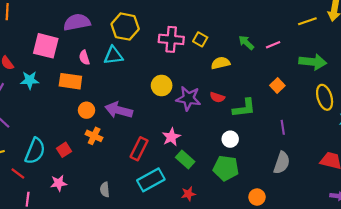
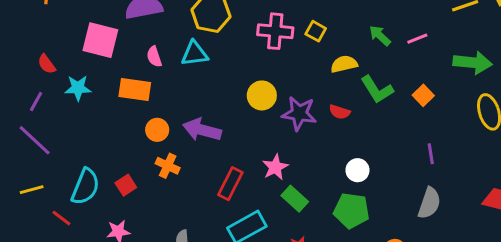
green L-shape: (244, 108) -> (377, 89), moved, turned 65

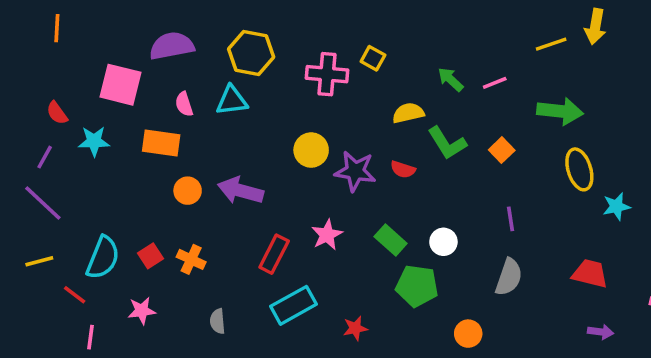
yellow square: (316, 31) -> (373, 58), moved
orange cross: (168, 166) -> (191, 259), moved
white circle: (357, 170) -> (443, 242), moved
green rectangle: (295, 199) -> (391, 240), moved

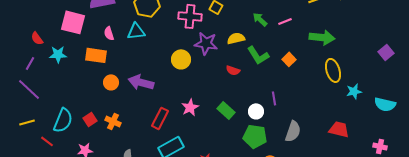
purple star: (355, 171) -> (206, 43), moved
purple line: (511, 219) -> (274, 98), moved
green pentagon: (417, 286) -> (255, 136), moved

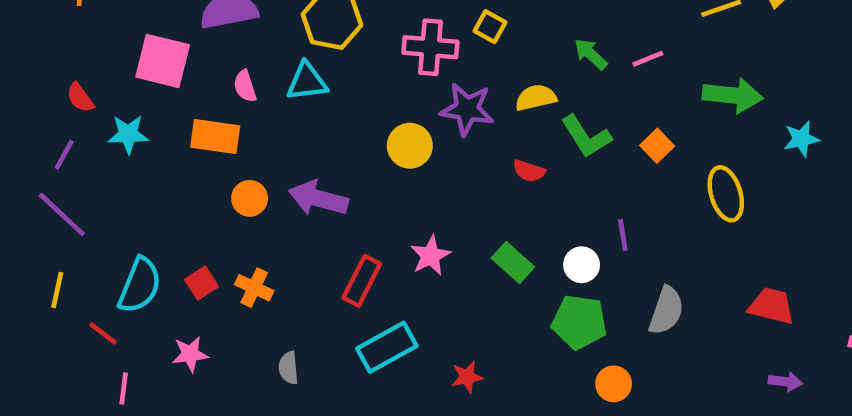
yellow ellipse: (333, 70) -> (726, 194), moved
cyan star: (354, 91) -> (801, 139), moved
yellow line: (27, 122) -> (57, 290), turned -63

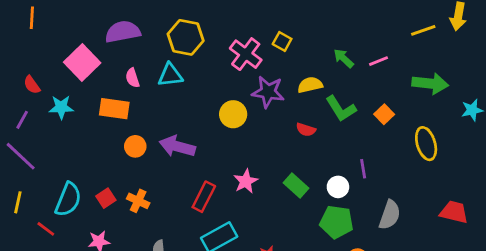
pink cross: (430, 47) -> (246, 54), turned 32
pink square: (163, 61) -> (82, 62), turned 32

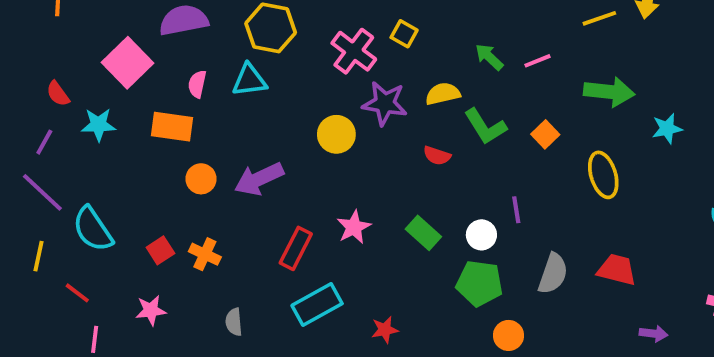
pink semicircle: (132, 78) -> (197, 84), turned 30
purple arrow: (177, 146) -> (259, 179), turned -40
cyan semicircle: (68, 199) -> (93, 229), moved, turned 124
red trapezoid: (454, 212) -> (617, 270), moved

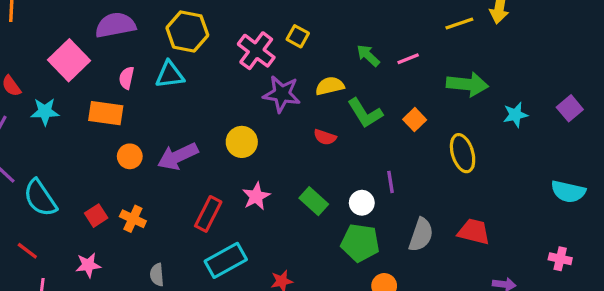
yellow circle: (336, 134) -> (242, 142), moved

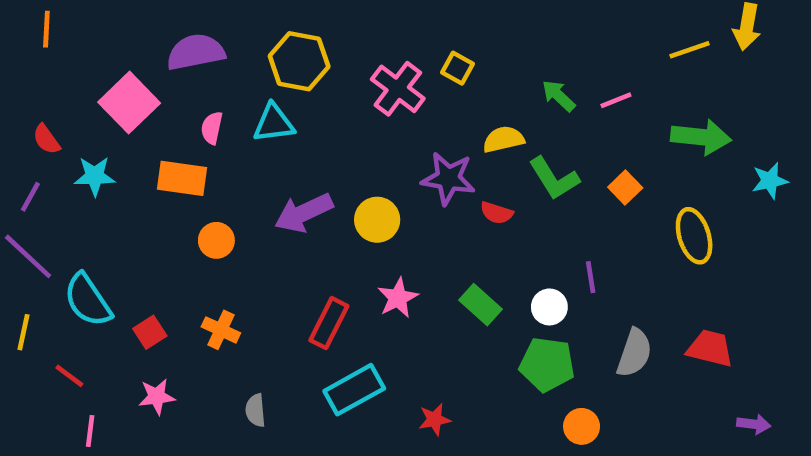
purple star: (282, 94) -> (448, 178), moved
purple arrow: (178, 156) -> (304, 213), moved
red square: (96, 216) -> (150, 332), moved

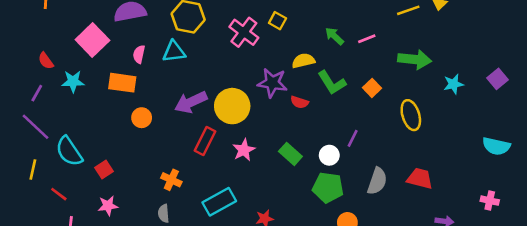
yellow circle: (377, 220) -> (232, 106), size x1.4
purple line: (591, 277) -> (353, 138), turned 36
red rectangle: (329, 323) -> (205, 141), moved
orange cross: (221, 330) -> (171, 180), moved

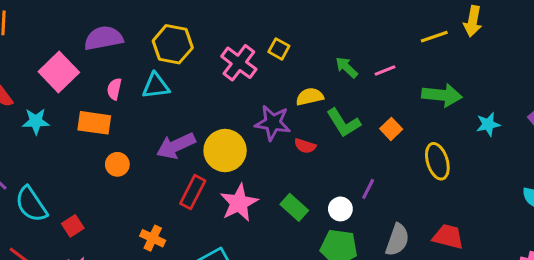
pink star: (244, 150) -> (239, 203), size x1.4

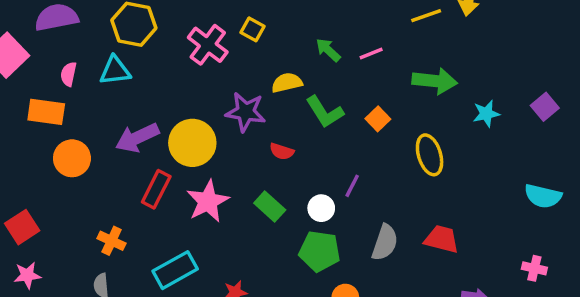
red semicircle: (305, 146) -> (282, 151), moved
orange circle: (117, 164) -> (72, 158), size x1.4
red square: (73, 226) -> (22, 227), size x1.4

